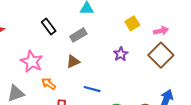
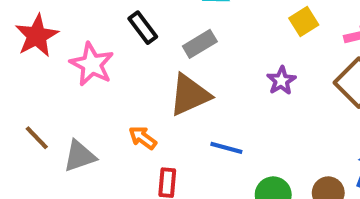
pink star: (32, 62) -> (92, 64), moved
brown triangle: (73, 62) -> (190, 95), size x1.6

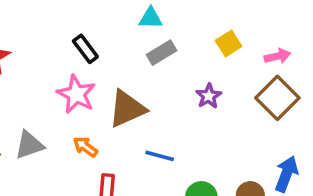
gray rectangle: (200, 44) -> (162, 53), moved
pink star: (92, 64) -> (76, 94), moved
gray triangle: (80, 156) -> (29, 145), moved

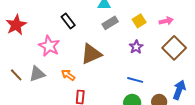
yellow square: (229, 43) -> (139, 21), moved
pink arrow: (277, 56) -> (166, 21), moved
pink star: (76, 94) -> (49, 46), moved
blue line: (160, 156) -> (135, 80), moved

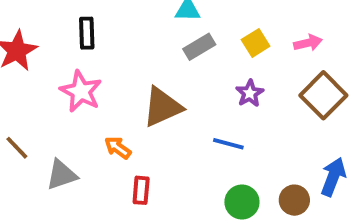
black rectangle: (68, 21) -> (87, 33), moved, turned 35
gray triangle: (37, 74) -> (61, 175), moved
blue line: (135, 80) -> (228, 144), moved

